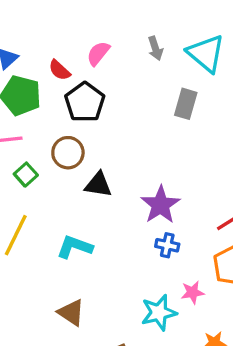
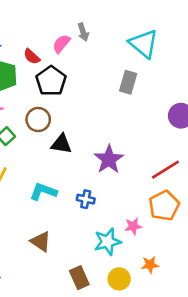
gray arrow: (155, 48) -> (83, 32), moved
blue cross: (167, 245) -> (86, 199), moved

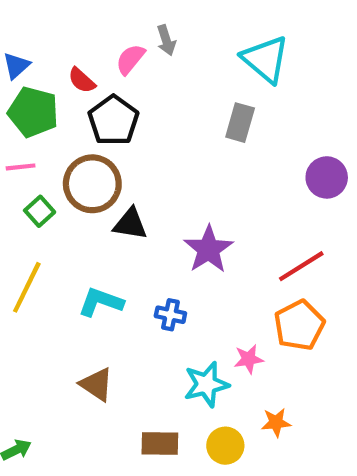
brown circle: (38, 120) -> (92, 184), size x1.4
brown rectangle: (79, 278) -> (160, 444), turned -65

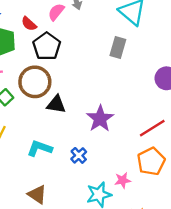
blue cross: (170, 315) -> (79, 155), turned 35

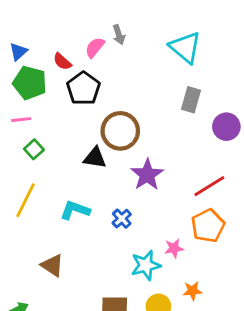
gray rectangle: (118, 47) -> (191, 100), moved
brown circle: (35, 82) -> (120, 131), moved
brown triangle: (37, 195) -> (52, 265), moved

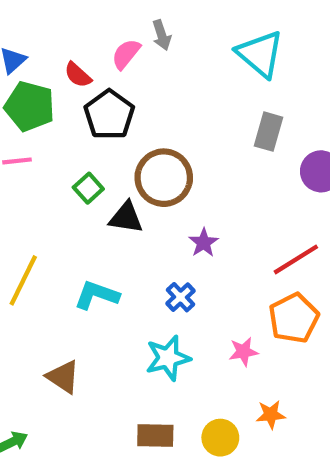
green square: (34, 149) -> (88, 188), moved
purple star: (147, 175) -> (204, 243), size x0.6
blue cross: (122, 219) -> (181, 297), moved
cyan star: (146, 265) -> (168, 358), moved

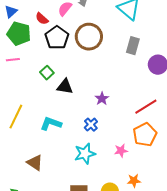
brown circle: (164, 178) -> (89, 37), moved

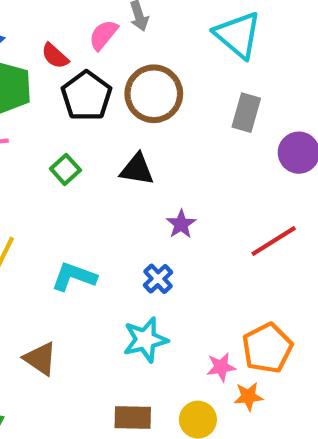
black triangle: (65, 87) -> (137, 169), moved
orange pentagon: (145, 135) -> (267, 348), moved
pink star: (121, 151) -> (221, 367), moved

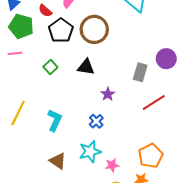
gray rectangle: (246, 113) -> (140, 72), moved
cyan L-shape: (74, 277) -> (55, 120), turned 95
brown triangle: (40, 359) -> (58, 161), moved
pink star: (221, 367) -> (112, 165), moved

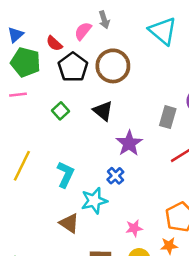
black triangle: (86, 67) -> (103, 111), turned 30
purple star: (108, 94) -> (129, 143), size x1.5
cyan star: (90, 152) -> (94, 201), moved

